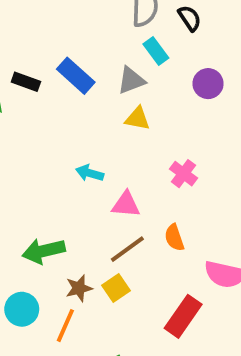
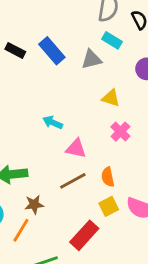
cyan rectangle: (156, 51) -> (112, 40), turned -30
yellow triangle: (137, 118) -> (111, 98), moved
yellow square: (116, 288) -> (109, 206), moved
red rectangle: (183, 316) -> (84, 235), moved

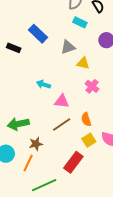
black rectangle: (15, 50) -> (14, 48), moved
gray triangle: (91, 59) -> (68, 47), moved

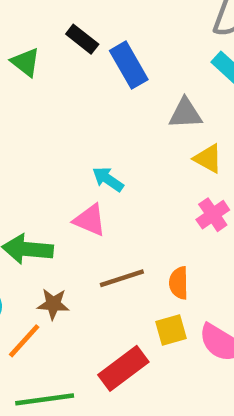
black rectangle: (14, 48) -> (82, 39), moved
pink triangle: (62, 101) -> (90, 220), moved

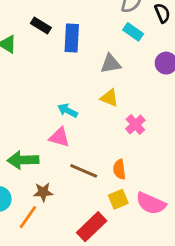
blue rectangle: (129, 65) -> (72, 38), turned 40
yellow triangle: (208, 159) -> (109, 98), moved
brown line: (122, 278) -> (84, 171), turned 48

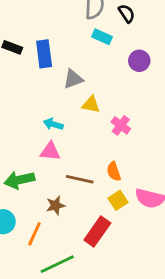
gray triangle: (111, 64) -> (73, 79), moved
brown star: (43, 192) -> (55, 205), moved

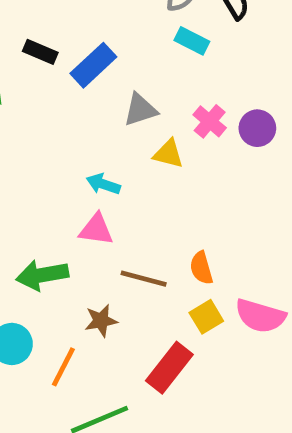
blue rectangle: (44, 54) -> (93, 65), turned 52
purple circle: (139, 61) -> (257, 128), moved
pink cross: (121, 125) -> (210, 121), moved

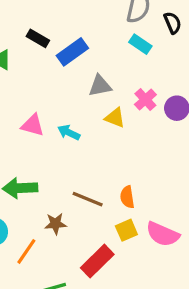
pink triangle: (96, 229) -> (33, 125), moved

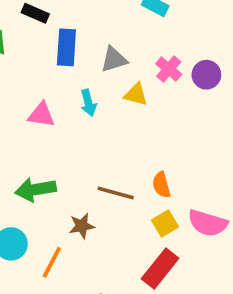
blue rectangle: (72, 52) -> (66, 47), moved, turned -44
cyan arrow: (69, 132) -> (88, 103), moved, turned -125
red rectangle: (97, 261) -> (160, 269), moved

